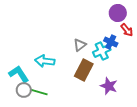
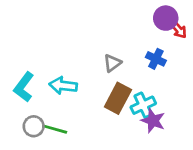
red arrow: (127, 30) -> (178, 29), moved
cyan cross: (102, 51) -> (143, 105), moved
cyan L-shape: (19, 74) -> (24, 87), moved, turned -110

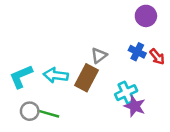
red arrow: (178, 29) -> (157, 57), moved
cyan L-shape: (24, 87) -> (21, 77), turned 30
brown rectangle: (118, 98) -> (87, 78), moved

